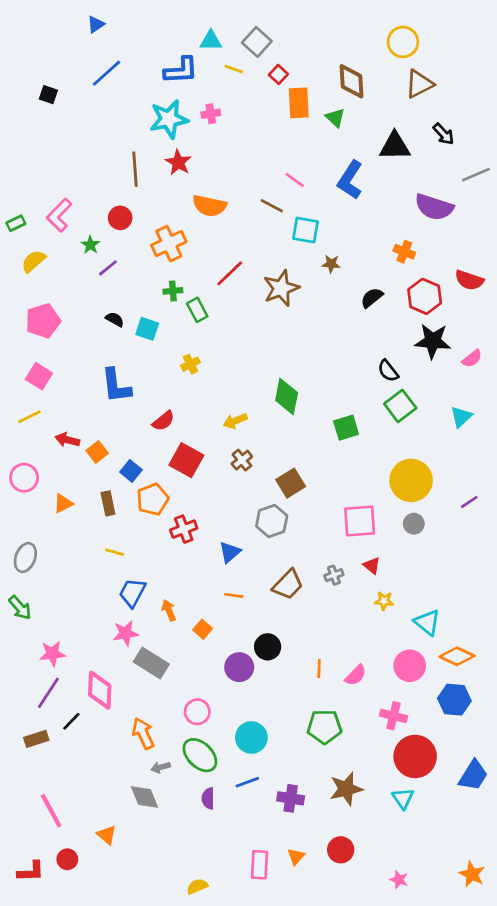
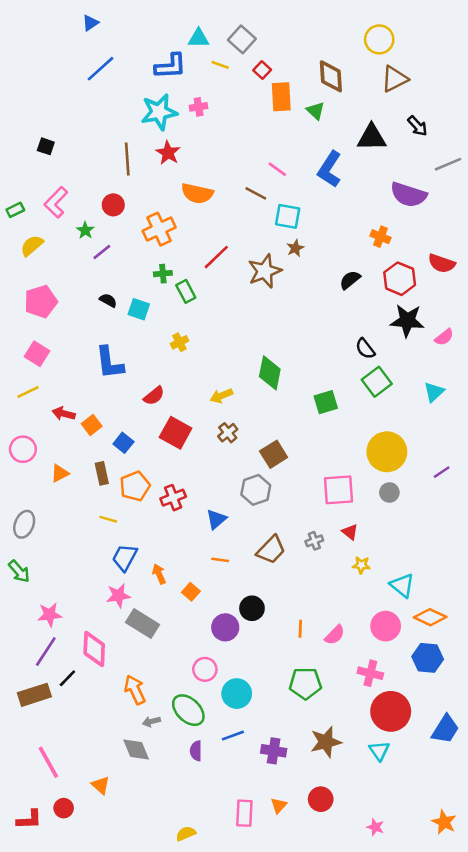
black square: (48, 95) -> (46, 146), moved
brown star: (331, 264) -> (295, 248), moved, turned -30
orange pentagon: (153, 499) -> (135, 486), moved
pink circle: (197, 712) -> (205, 669), moved
brown rectangle: (36, 739) -> (34, 695), size x1.4

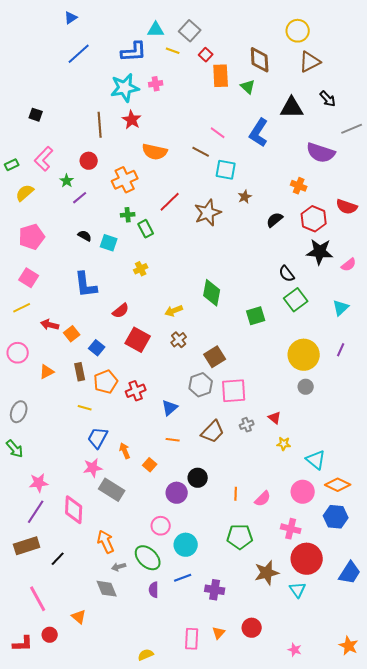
brown star: (295, 248) -> (245, 197), moved
purple line: (442, 472) -> (341, 350), moved, turned -32
pink square: (339, 490) -> (234, 391), moved
black line: (67, 678) -> (58, 559), moved
brown star: (326, 742) -> (267, 573), moved

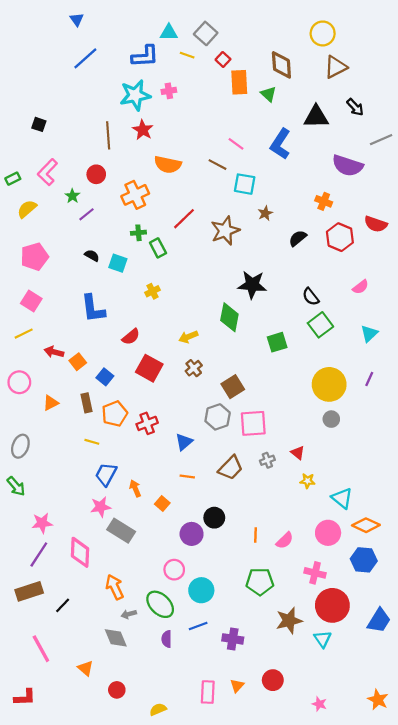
blue triangle: (71, 18) -> (77, 19), turned -32
black star: (320, 252) -> (252, 285), moved
pink semicircle: (349, 265) -> (361, 287), moved
red circle: (50, 635) -> (117, 690), moved

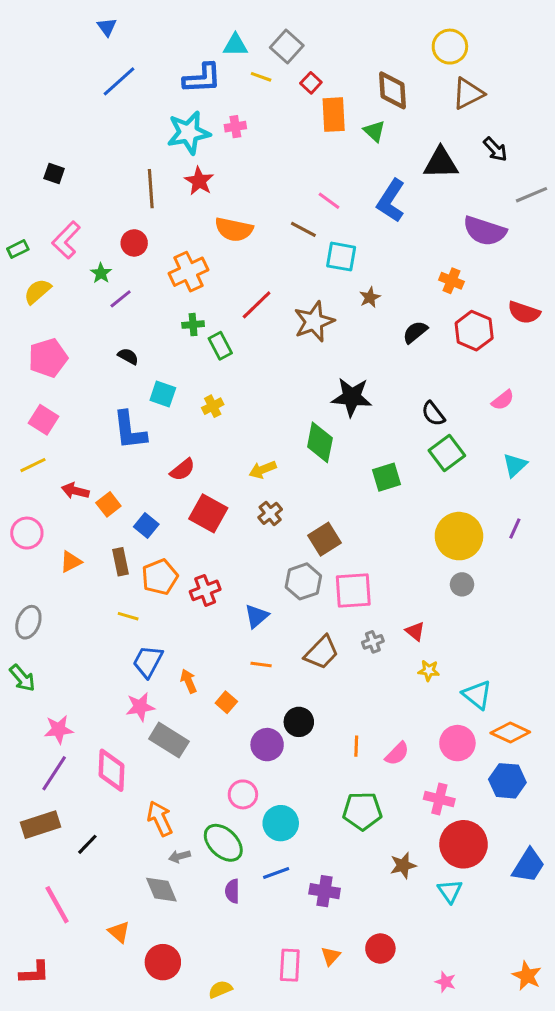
cyan square: (118, 263) -> (163, 394), moved
brown star: (289, 621) -> (403, 865), size x0.7
red circle: (117, 690) -> (163, 962), size x1.5

